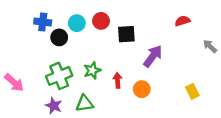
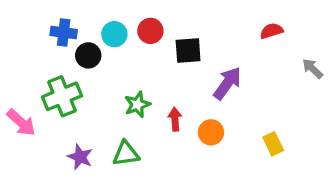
green cross: (59, 76) -> (62, 96), moved
yellow rectangle: (192, 91) -> (273, 144), moved

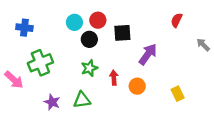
red semicircle: (272, 31) -> (177, 20), turned -48
blue cross: (64, 33) -> (24, 28), moved
black circle: (88, 55) -> (89, 39), moved

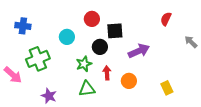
cyan circle: (74, 22) -> (67, 37), moved
black circle: (89, 39) -> (100, 47), moved
purple arrow: (148, 54) -> (139, 51), turned 30
green triangle: (82, 100) -> (87, 89), moved

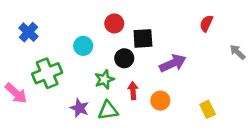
blue cross: (23, 26) -> (28, 32), turned 35
purple star: (49, 96) -> (79, 108), moved

